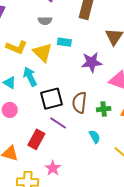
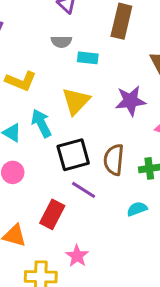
cyan rectangle: (64, 42) -> (88, 58), moved
yellow triangle: (43, 52) -> (76, 101), moved, turned 30
cyan semicircle: (95, 137) -> (137, 209), turned -80

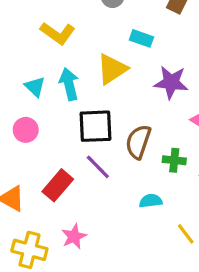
cyan rectangle: (88, 58) -> (141, 38), moved

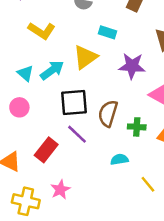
cyan arrow: (69, 84) -> (52, 70), turned 70

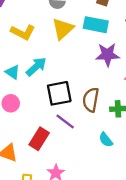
cyan rectangle: (108, 32) -> (96, 25), moved, size x1.5
yellow triangle: (85, 57) -> (63, 29), moved
cyan semicircle: (119, 159) -> (106, 140), turned -112

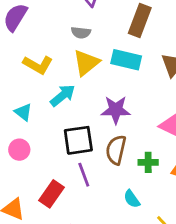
purple star: (108, 55) -> (116, 110), moved
cyan arrow: (36, 67) -> (63, 95), moved
purple line: (65, 122) -> (84, 175), turned 30

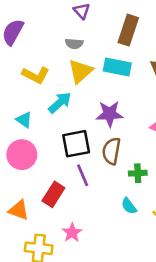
pink circle: (19, 150) -> (22, 155), size x1.5
green cross: (148, 162) -> (138, 173), moved
cyan semicircle: (132, 199) -> (129, 206), moved

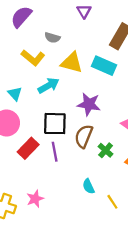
gray semicircle: (74, 44) -> (52, 38), moved
yellow triangle: (80, 71) -> (72, 63), turned 45
green cross: (138, 173) -> (106, 150), moved, turned 32
red rectangle: (53, 194) -> (28, 148), moved

